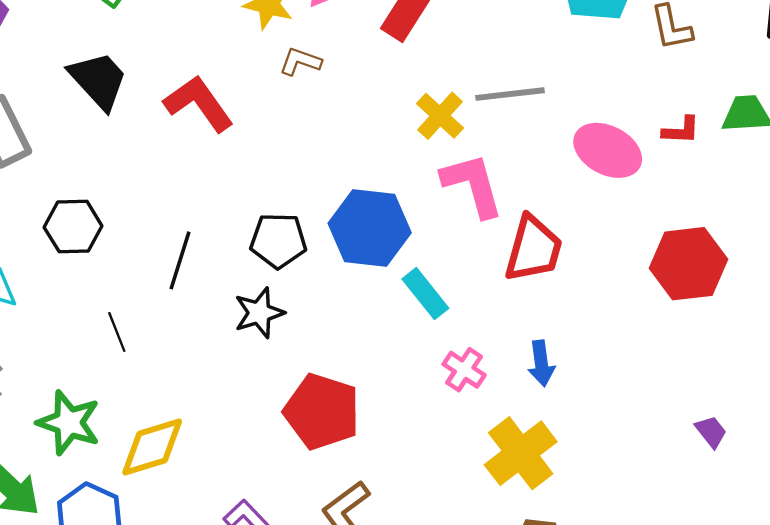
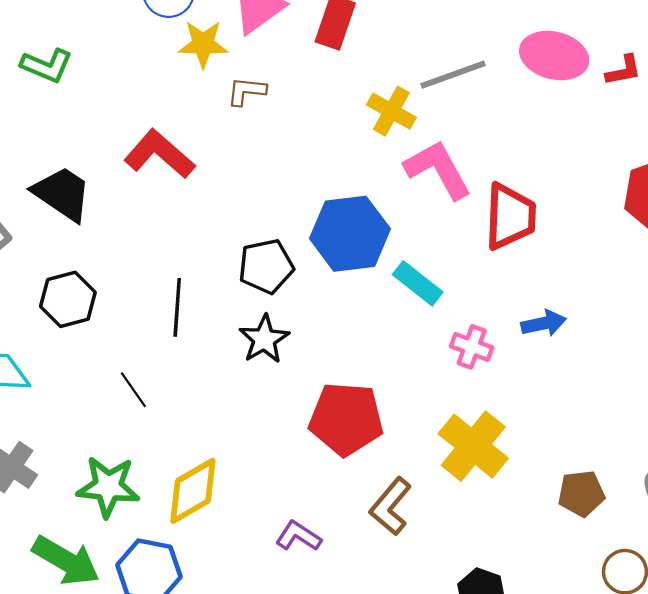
black trapezoid: (98, 80) -> (62, 194), moved
pink ellipse: (608, 150) -> (554, 56), moved
blue arrow: (541, 363) -> (544, 323), turned -81
yellow cross: (521, 453) -> (473, 446), moved

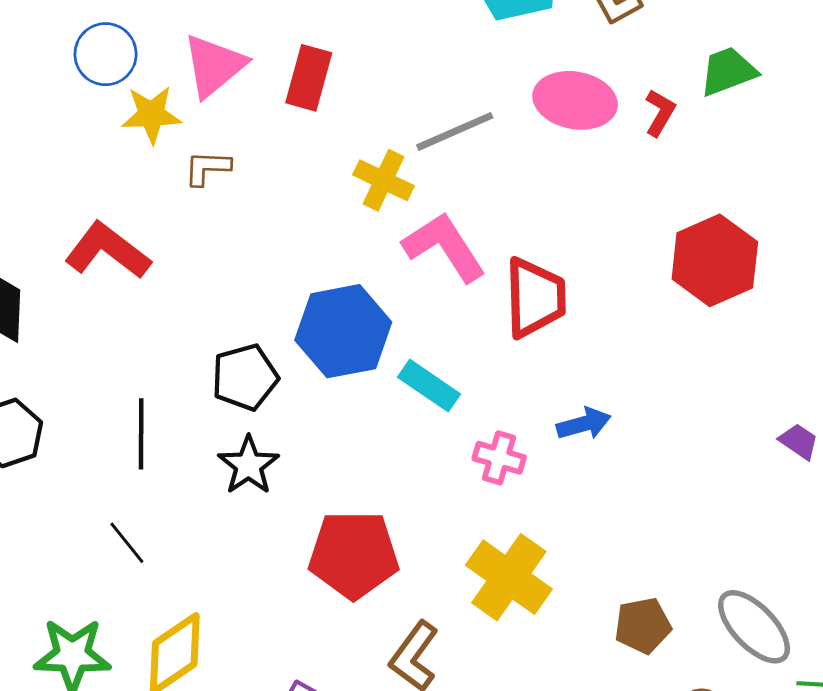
red L-shape: (624, 70) -> (660, 113), turned -45
black line: (133, 390) -> (127, 543), moved

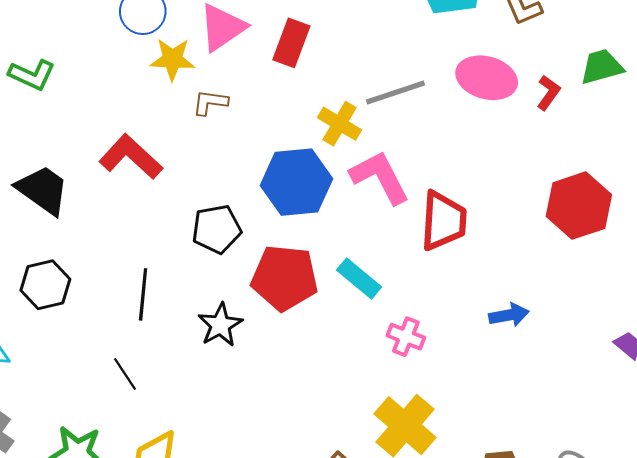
blue hexagon: (343, 331) -> (296, 182), moved
black pentagon: (245, 377) -> (217, 229), moved
blue arrow: (584, 424) -> (509, 315), moved
red pentagon: (354, 555) -> (285, 278), moved

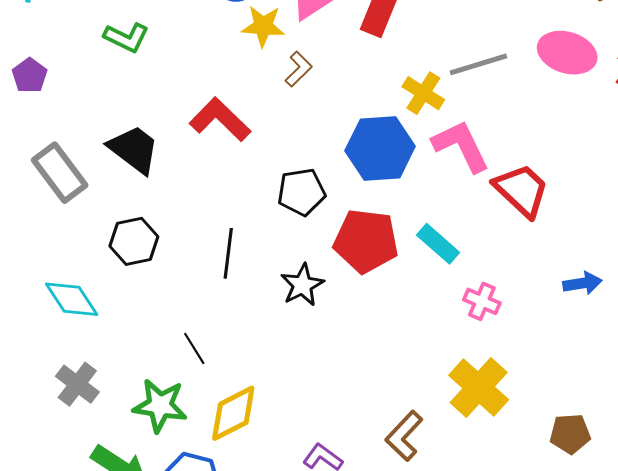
brown L-shape: (210, 102) -> (299, 69), turned 126
red trapezoid: (443, 221) -> (521, 190), turned -52
black line: (125, 374) -> (194, 348), moved

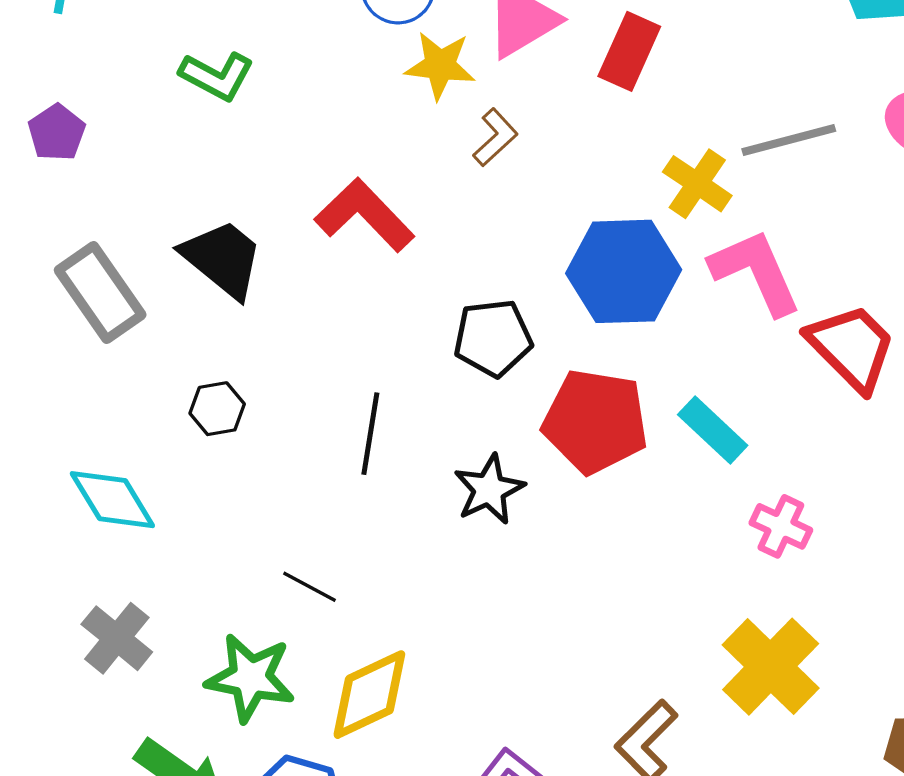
black hexagon: (134, 241) -> (217, 409), size x0.7
black line: (194, 348) -> (309, 587), turned -32

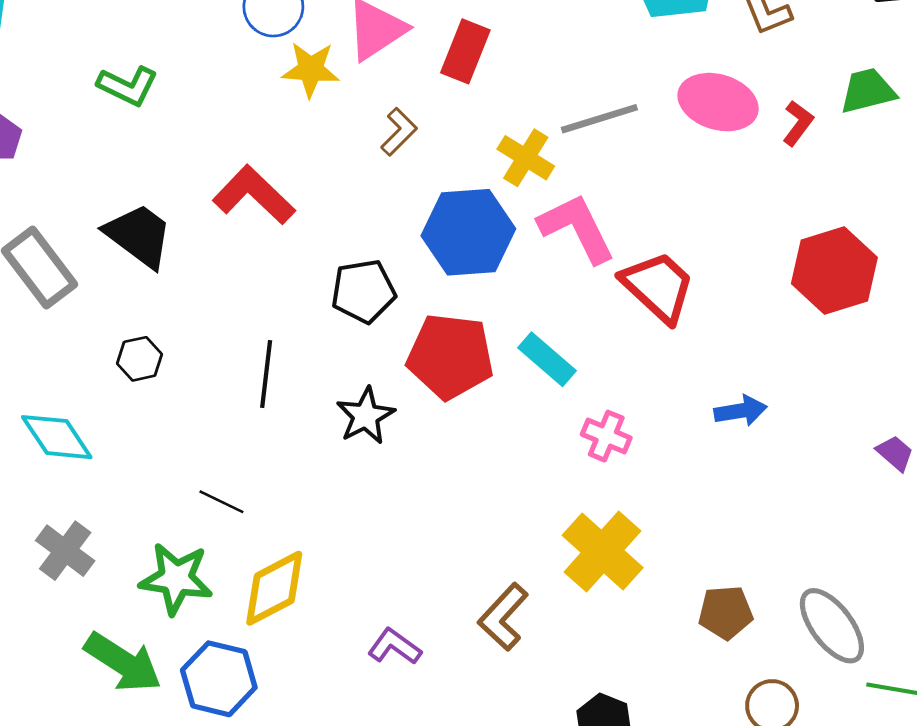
brown L-shape: (495, 137) -> (399, 132), moved

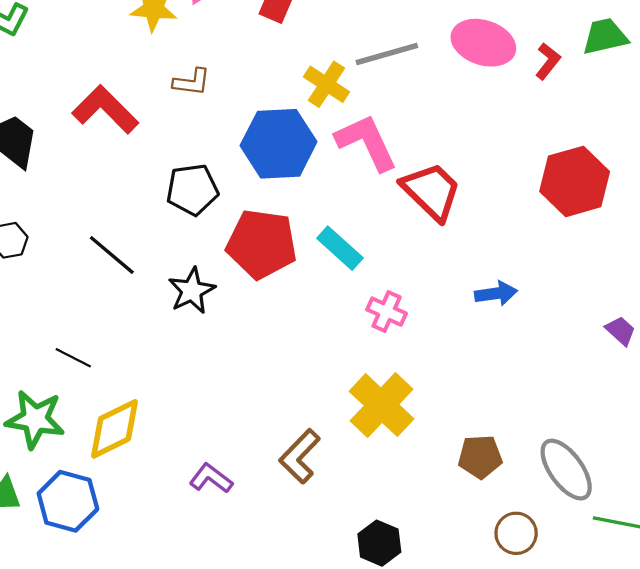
brown L-shape: (399, 132) -> (192, 82), moved, turned 51
black line: (266, 374) -> (112, 255), turned -58

